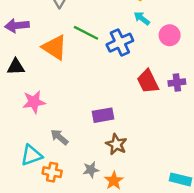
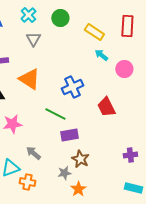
green line: (86, 33) -> (55, 114), moved
blue cross: (120, 43) -> (72, 87), moved
purple cross: (177, 83) -> (130, 155), moved
gray star: (91, 170) -> (64, 173), moved

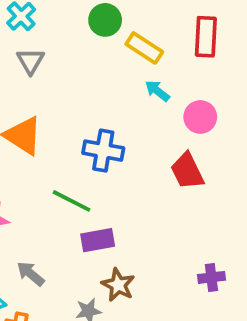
green circle: (60, 18) -> (105, 20), moved
blue cross: (72, 87) -> (103, 151), turned 35
red trapezoid: (106, 107) -> (187, 171), moved

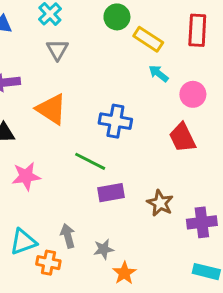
gray arrow: (30, 274) -> (68, 236), moved, turned 35
purple cross: (211, 277) -> (202, 222), size x1.4
brown star: (118, 285) -> (160, 203), moved

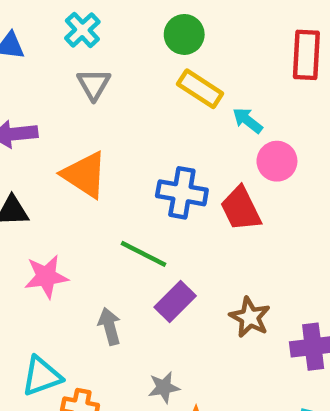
yellow rectangle: (148, 39) -> (200, 89), moved
pink circle: (193, 94) -> (277, 161), moved
red trapezoid: (182, 138) -> (241, 209), moved
purple rectangle: (111, 193) -> (175, 301), turned -35
gray arrow: (68, 236) -> (110, 326), moved

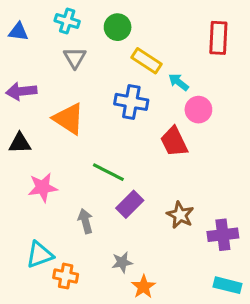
cyan cross: (82, 30) -> (67, 21), turned -30
green circle: (184, 34) -> (118, 27), moved
blue cross: (182, 193) -> (131, 102), moved

